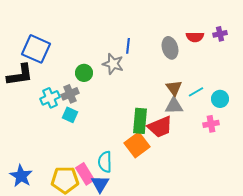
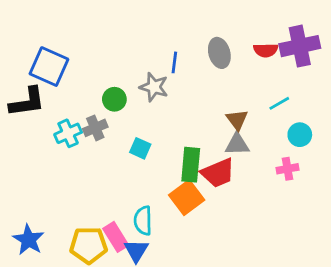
purple cross: (220, 34) -> (300, 46), size x2.0
gray ellipse: (170, 48) -> (219, 53), moved
cyan line: (196, 92) -> (279, 103), moved
cyan square: (70, 115) -> (140, 148), moved

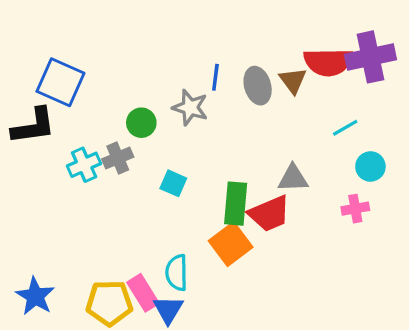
red semicircle: (266, 50) -> (328, 62), size x1.6
gray ellipse: (219, 53) -> (258, 86), moved
brown triangle: (237, 120) -> (293, 81), moved

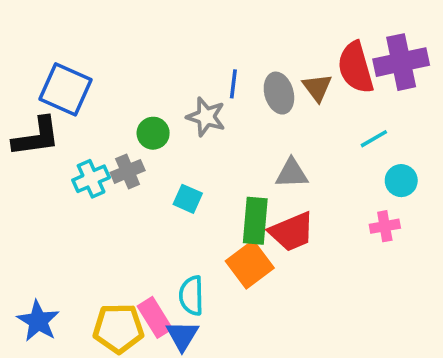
red semicircle: (328, 62) -> (356, 67), turned 75
gray triangle: (293, 178) -> (292, 173), moved

